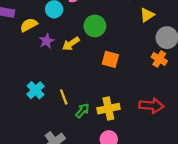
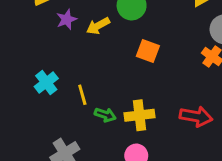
green arrow: (82, 111) -> (105, 115), turned 63

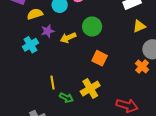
cyan cross: (46, 83) -> (30, 45), moved
yellow cross: (139, 115) -> (90, 89), moved, turned -30

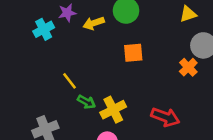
orange square: (100, 58) -> (133, 53), turned -35
yellow line: (53, 83) -> (70, 81), turned -32
yellow cross: (90, 89) -> (113, 110), moved

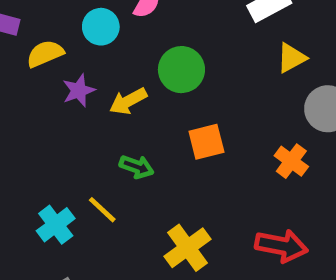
cyan cross: (44, 29) -> (56, 225), moved
orange cross: (188, 67) -> (291, 161), moved
green arrow: (86, 102) -> (137, 167), moved

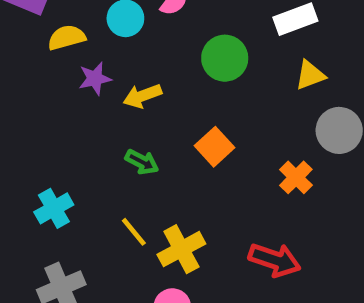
green circle: (181, 70) -> (225, 58), moved
orange square: (206, 142) -> (214, 147), turned -36
yellow line: (102, 210) -> (134, 232), moved

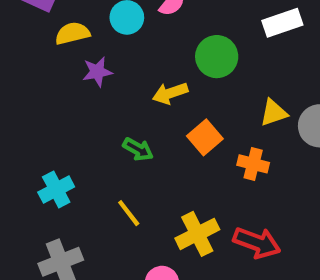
yellow triangle: (310, 75) -> (274, 113), moved
yellow arrow: (142, 96) -> (170, 93), moved
orange cross: (296, 177) -> (253, 164), moved, turned -32
yellow cross: (181, 249) -> (197, 234), moved

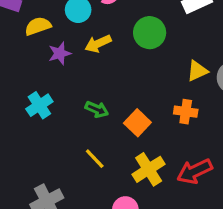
yellow arrow: (170, 93) -> (98, 44), moved
orange square: (205, 137) -> (137, 123), moved
cyan cross: (56, 189) -> (39, 105), moved
red arrow: (257, 243) -> (195, 171), turned 140

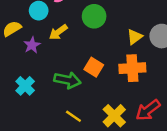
green arrow: (97, 109) -> (67, 80), size x1.5
orange cross: (186, 112) -> (132, 68), size x1.5
orange square: (137, 123) -> (94, 67), moved

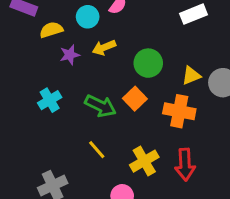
green circle: (94, 16) -> (148, 63), moved
red arrow: (148, 110) -> (185, 165), turned -70

